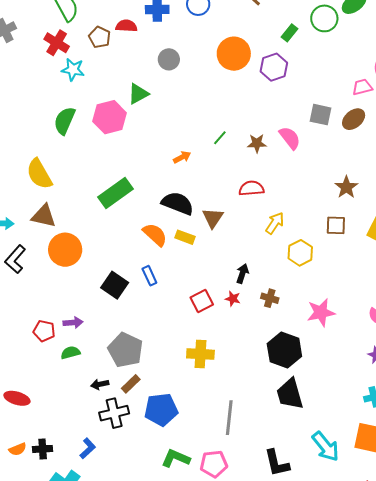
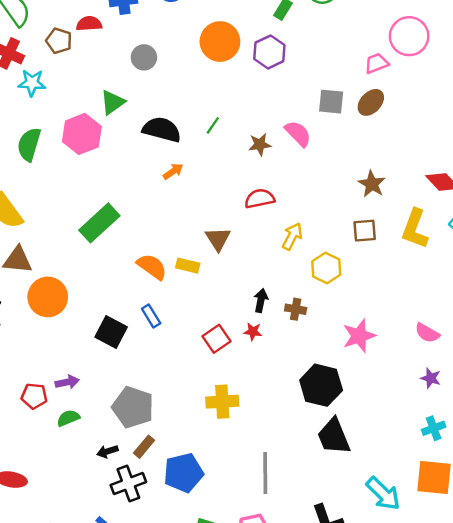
green line: (220, 138) -> (213, 125), moved
black semicircle: (178, 203) -> (162, 130), moved
brown cross: (270, 298) -> (296, 309), moved

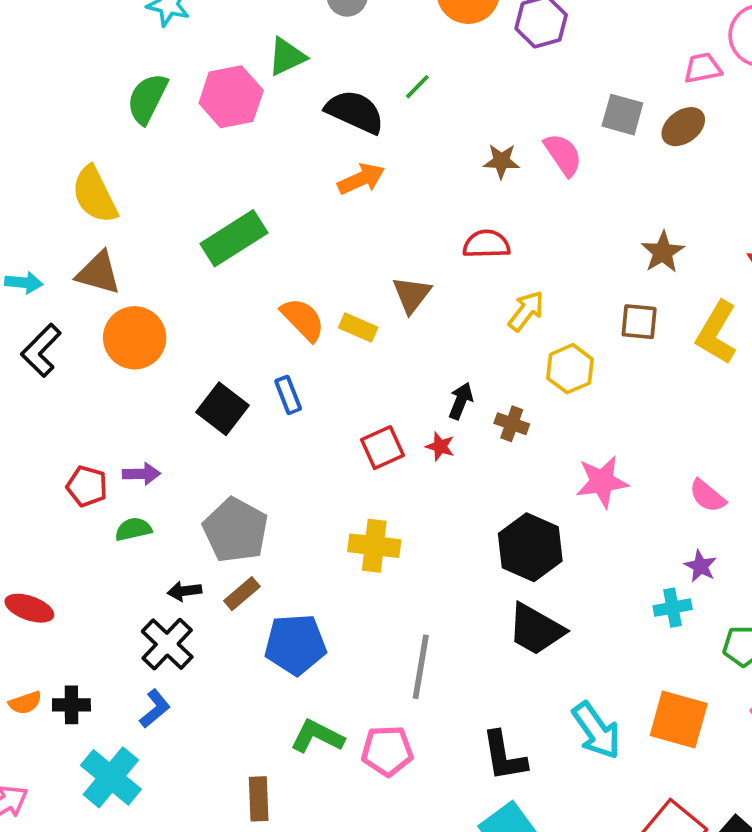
green line: (213, 125) -> (417, 87), moved
orange arrow: (173, 171) -> (361, 179), size x1.4
cyan cross: (434, 428) -> (673, 608), moved
black trapezoid: (334, 436) -> (536, 629), turned -48
black cross: (128, 484) -> (167, 644), moved, turned -36

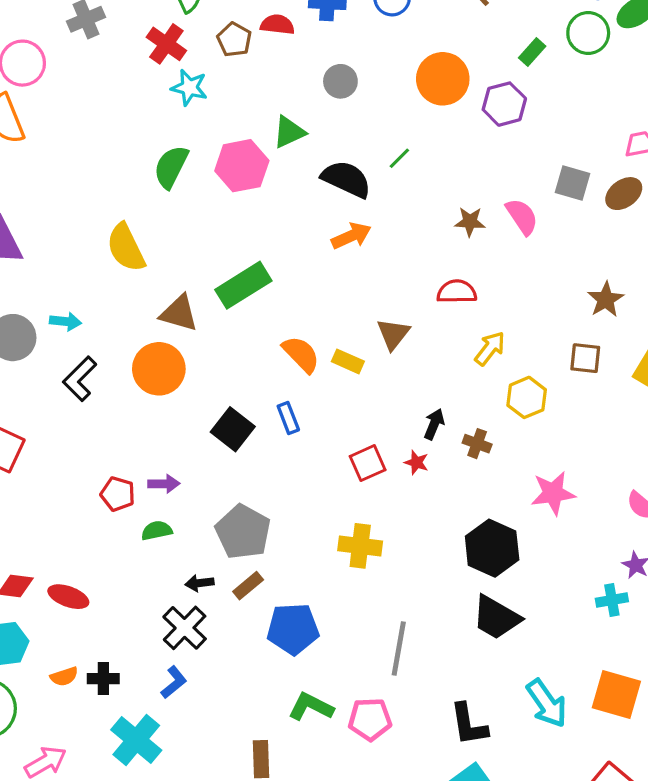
brown triangle: (98, 273) -> (179, 313), moved

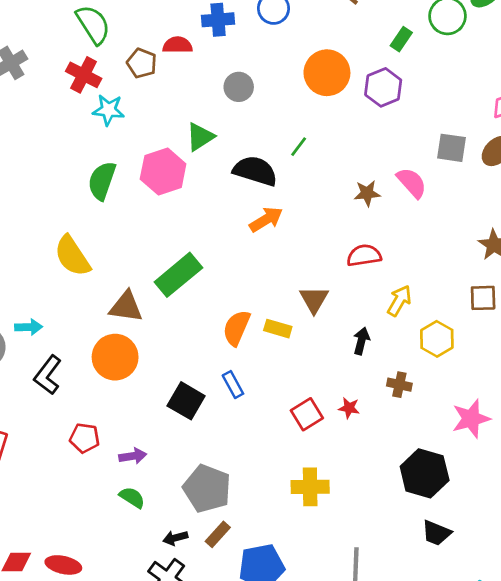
orange semicircle: (301, 354) -> (236, 328), turned -105
black arrow: (434, 424) -> (361, 341), moved
red pentagon: (118, 494) -> (85, 438), moved
green semicircle: (157, 531) -> (132, 497), turned 52
black trapezoid: (496, 617) -> (436, 533), size x0.7

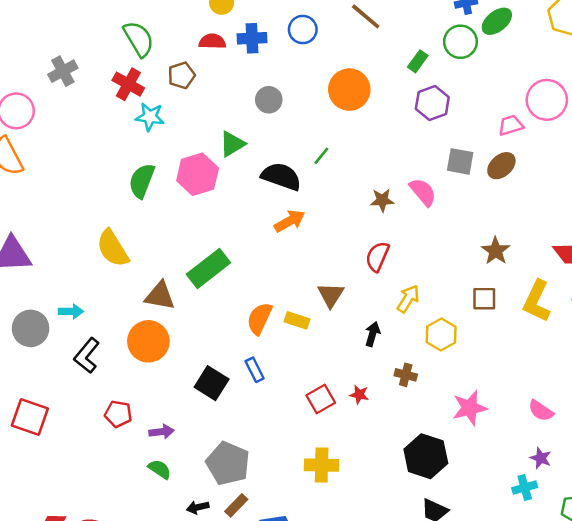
red semicircle: (177, 45) -> (212, 41), moved
brown pentagon: (142, 63) -> (182, 75), turned 30
purple hexagon: (383, 87) -> (432, 103), moved
red semicircle: (364, 255) -> (377, 257), turned -60

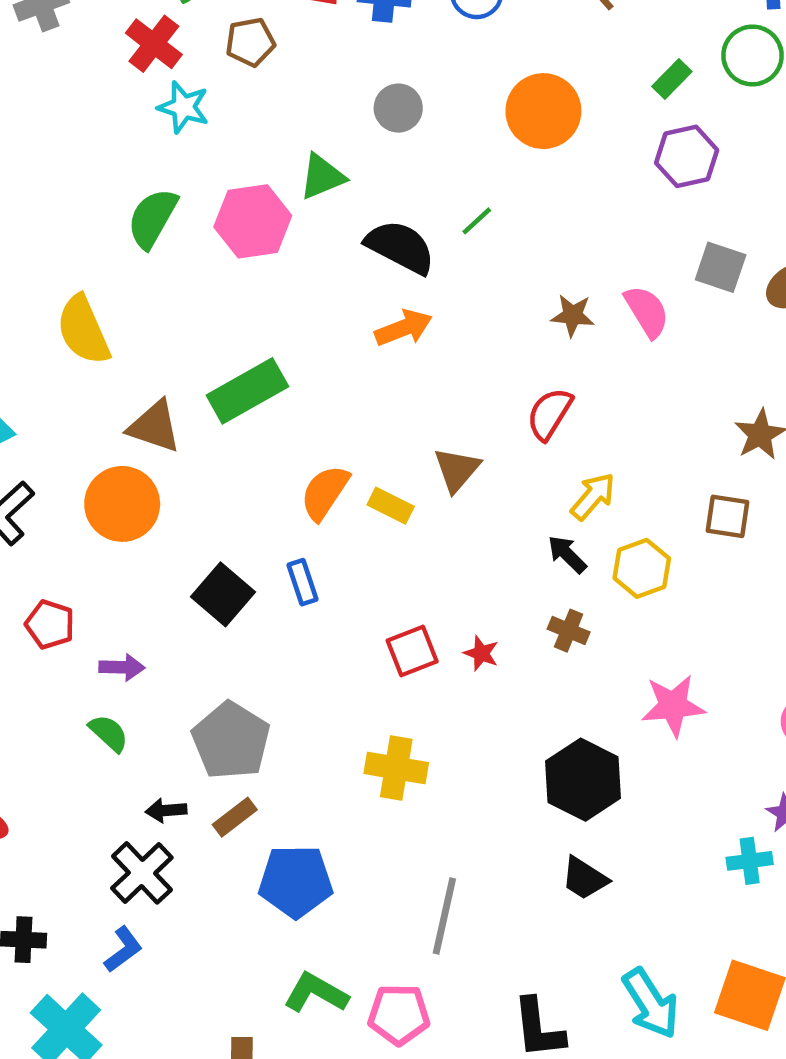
black arrow: (372, 334) -> (567, 554), moved, turned -70

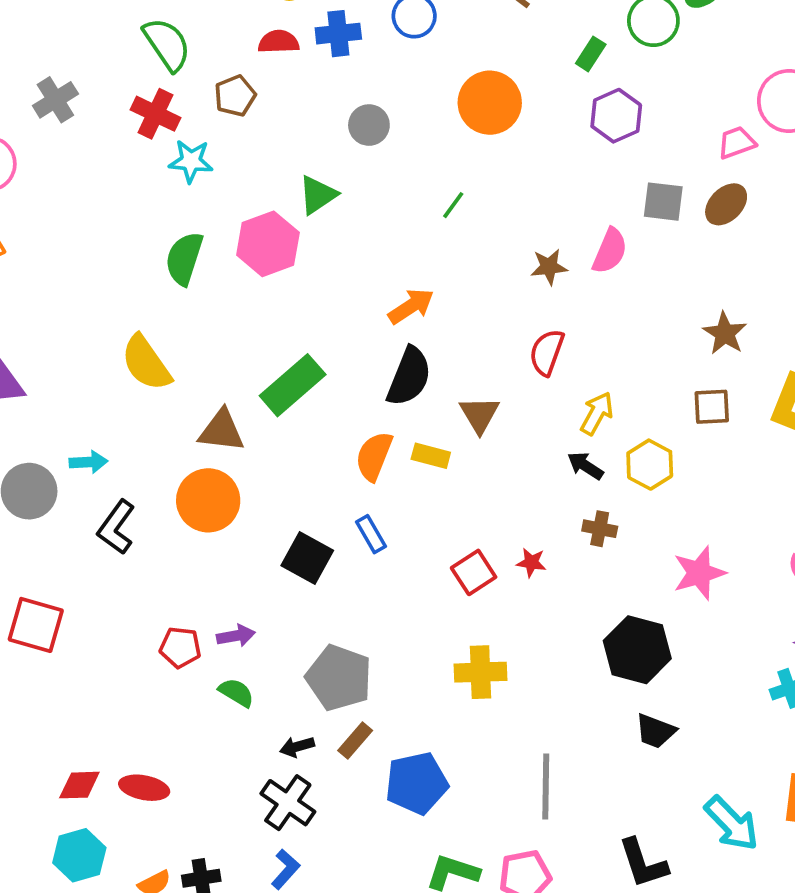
black semicircle: (400, 247) -> (409, 377), moved, turned 96
pink semicircle: (647, 311) -> (610, 251), turned 66
red pentagon: (50, 624) -> (180, 647), moved

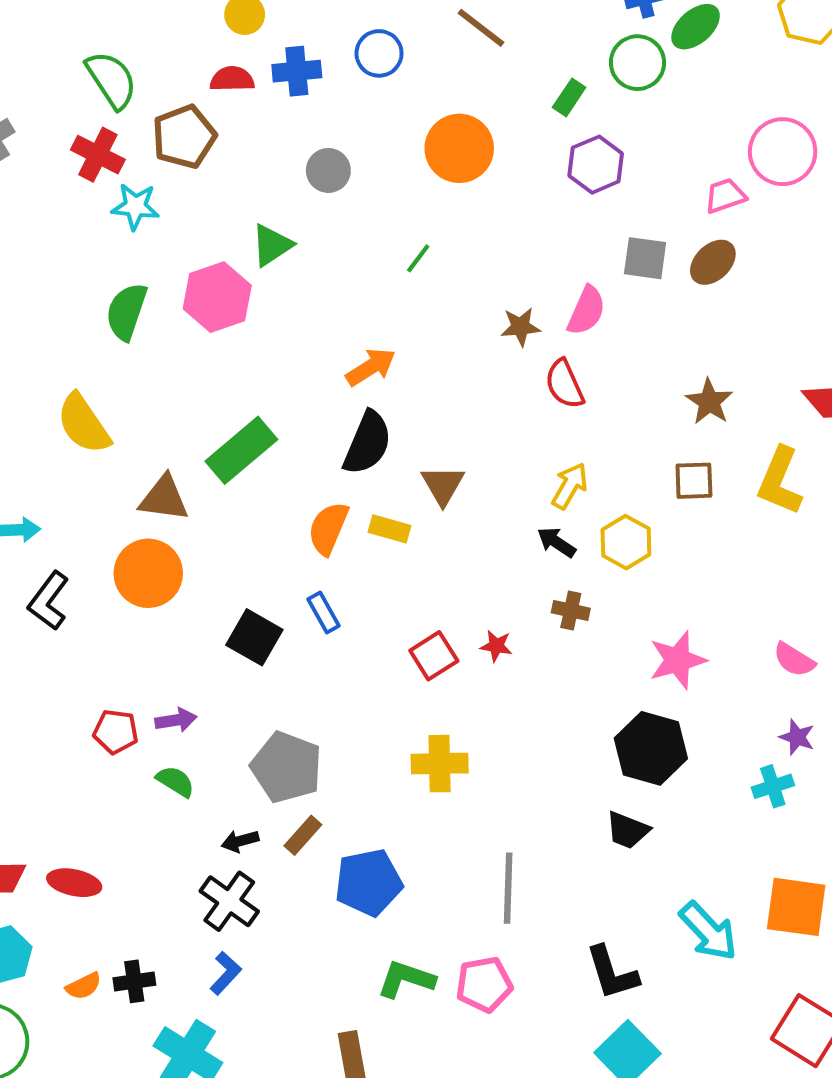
brown pentagon: (235, 96) -> (184, 137), size x1.4
red semicircle: (547, 352) -> (565, 384), moved, turned -45
black hexagon: (637, 650) -> (651, 748), moved

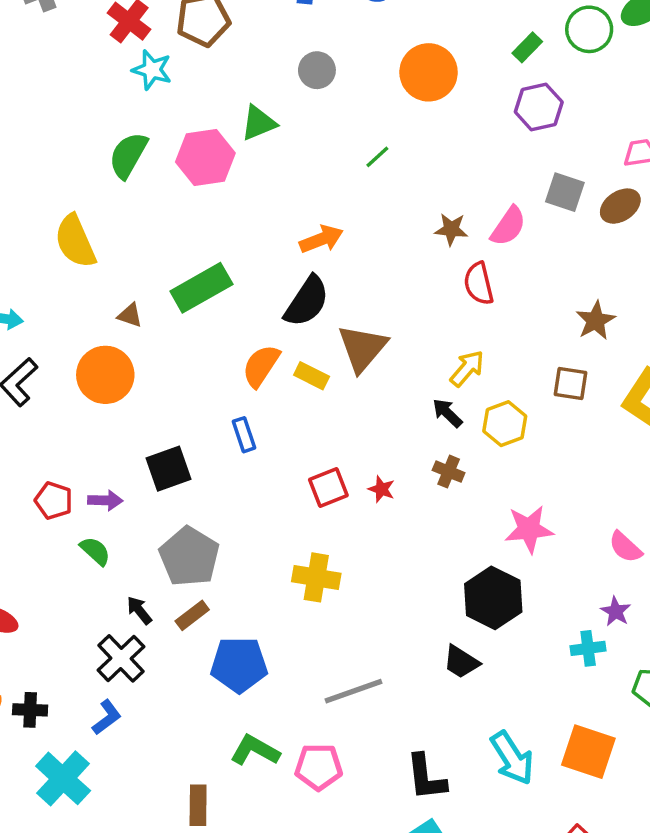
brown triangle: (443, 485) -> (362, 348), size x1.4
brown triangle: (164, 498) -> (130, 315), size x0.6
black square: (254, 637) -> (169, 469), moved, turned 30
black arrow: (240, 841) -> (139, 610), turned 56
gray line: (508, 888) -> (353, 691), turned 58

